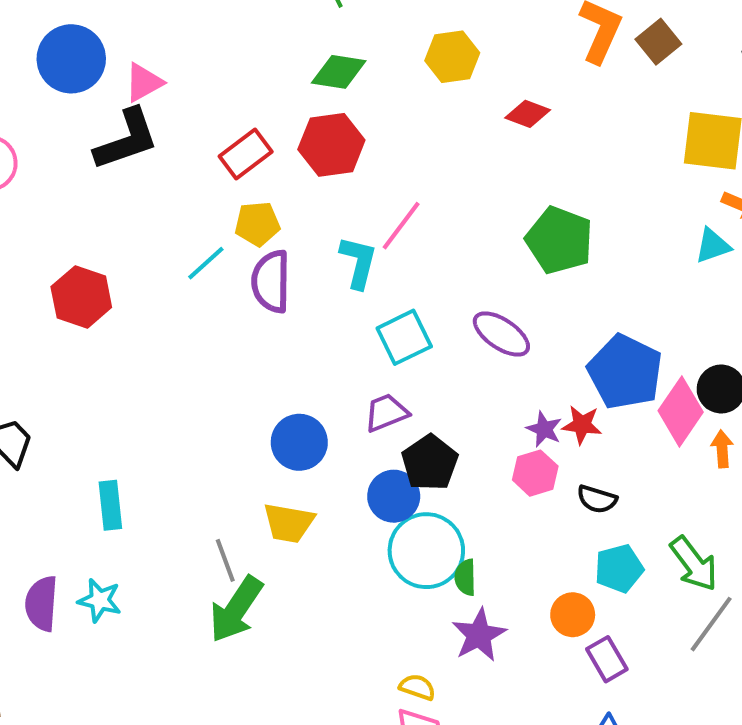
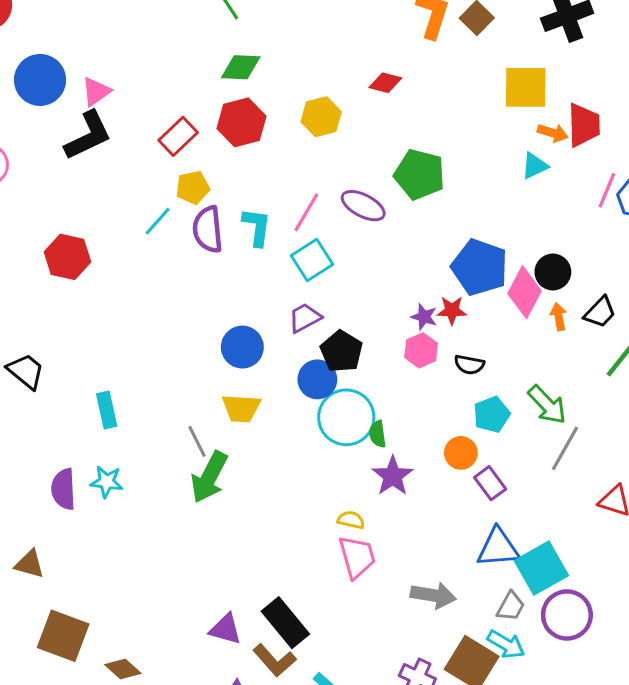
yellow hexagon: (452, 57) -> (321, 117), moved
pink line: (401, 226) -> (306, 212), moved
cyan L-shape: (358, 262) -> (257, 227), moved
purple ellipse: (501, 334) -> (363, 206), moved

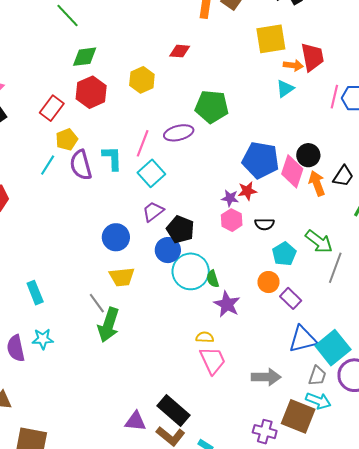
purple ellipse: (363, 206) -> (179, 133), turned -32
orange arrow: (559, 317) -> (317, 183), size x1.4

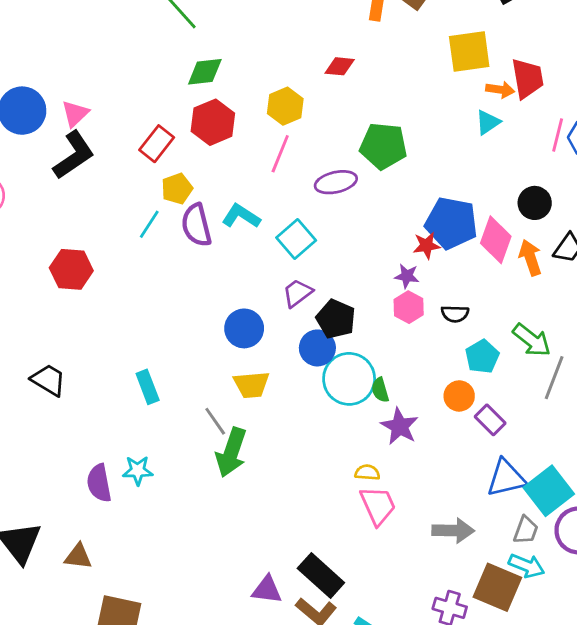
pink line: (143, 143) -> (280, 154), moved
black circle: (308, 155) -> (535, 203), moved
cyan L-shape: (112, 158) -> (241, 216), turned -56
red star: (247, 191) -> (426, 245), moved
cyan rectangle: (35, 293) -> (148, 387), moved

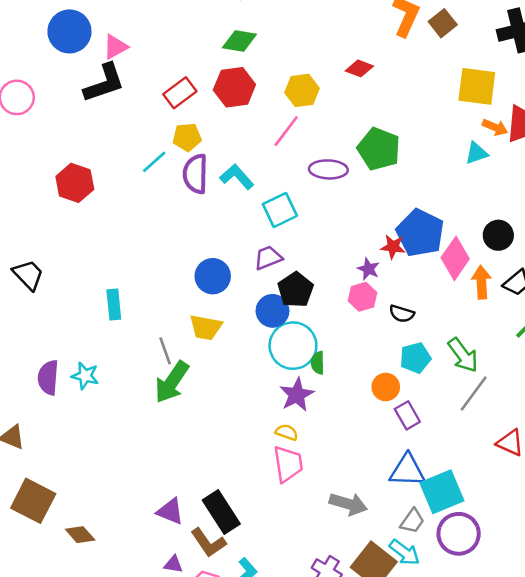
purple star: (400, 426) -> (297, 395), moved

